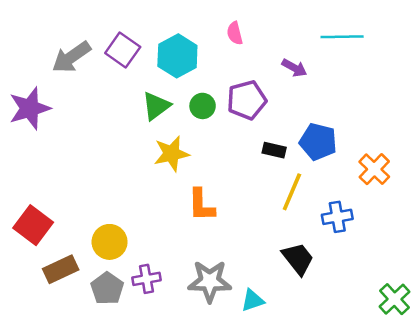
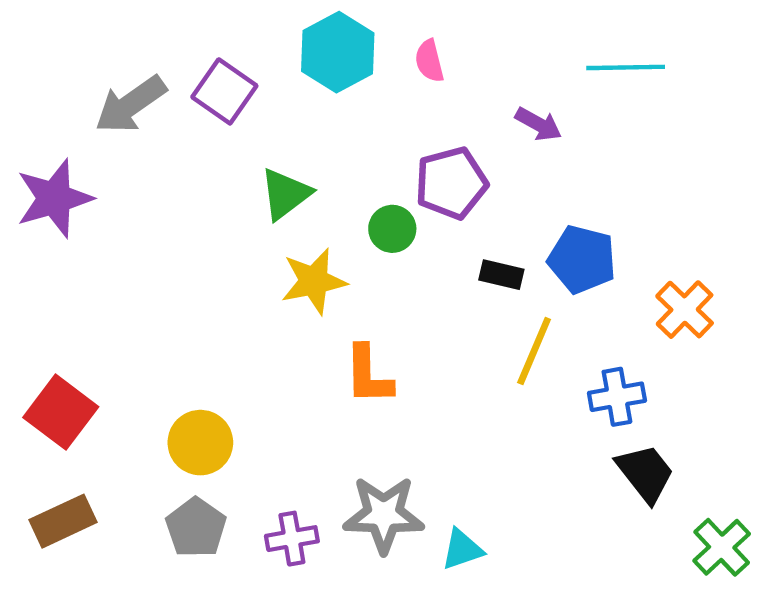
cyan hexagon: (177, 56) -> (338, 52), moved
green circle: (203, 106) -> (392, 229), moved
black trapezoid: (298, 259) -> (645, 473), moved
brown rectangle: (61, 269) -> (63, 521), moved
purple cross: (146, 279) -> (292, 539), moved

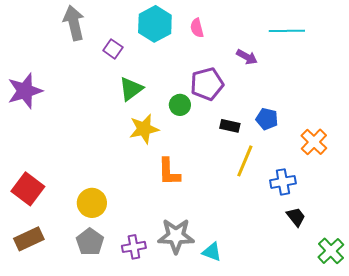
purple square: (224, 91) -> (113, 49), moved, size x0.7
gray arrow: (131, 105) -> (74, 23), moved, turned 112
blue pentagon: (582, 259) -> (267, 119), size x0.7
black trapezoid: (645, 473) -> (296, 217), size x0.7
cyan triangle: (462, 549) -> (212, 252), turned 40

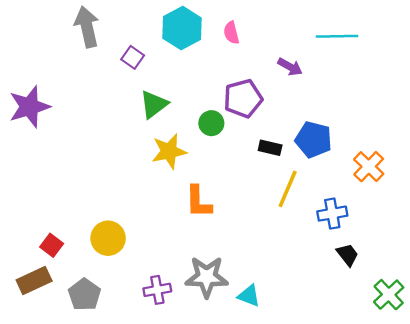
blue pentagon: (267, 119) -> (314, 140), size x1.4
red square: (28, 189) -> (52, 245), moved, size x0.6
gray pentagon: (90, 242) -> (85, 295), moved

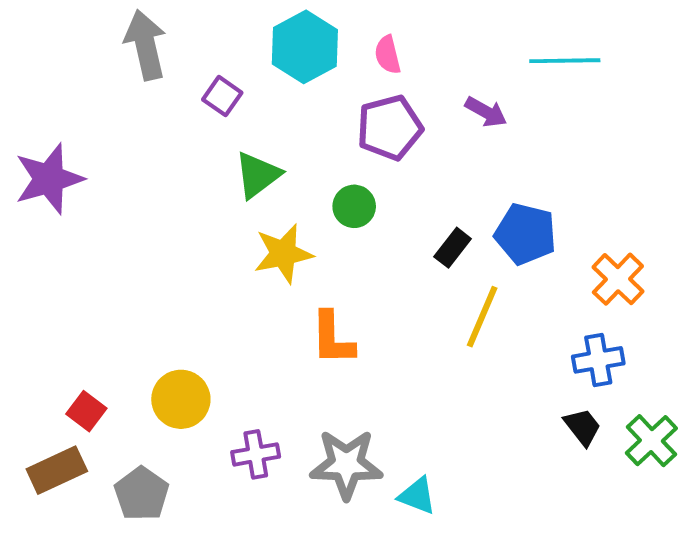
purple pentagon: (243, 98) -> (390, 128), moved
black rectangle: (270, 148) -> (453, 248), turned -65
blue cross: (332, 214) -> (598, 360), moved
purple cross: (157, 290) -> (256, 454), moved
green cross: (389, 295) -> (651, 441), moved

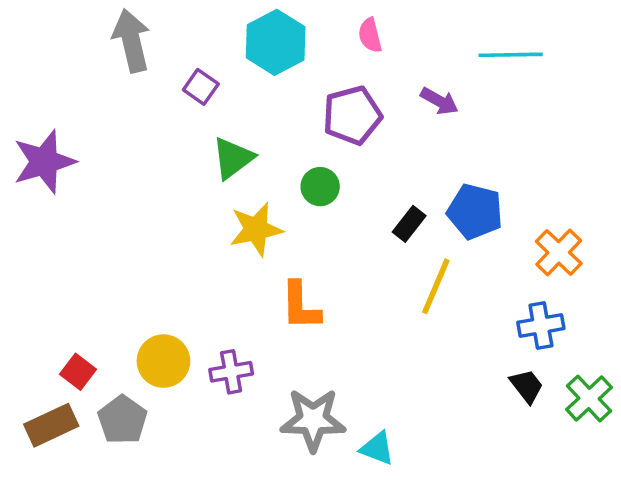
pink semicircle: (388, 55) -> (370, 35), moved
purple cross: (256, 454) -> (231, 372), moved
gray pentagon: (142, 494) -> (122, 420), moved

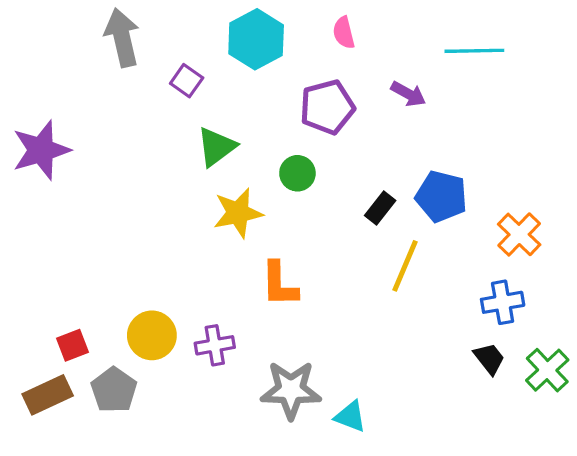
red square: (78, 372) -> (72, 345), turned 32

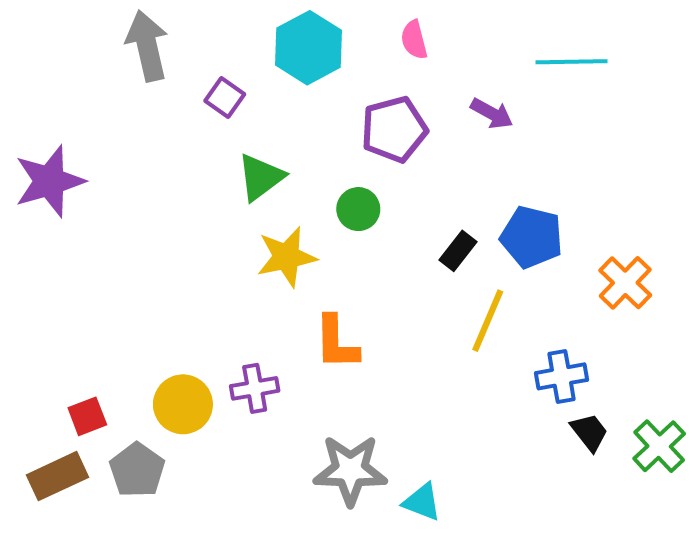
blue cross: (503, 302) -> (562, 376), moved
purple cross: (215, 345) -> (255, 388), moved

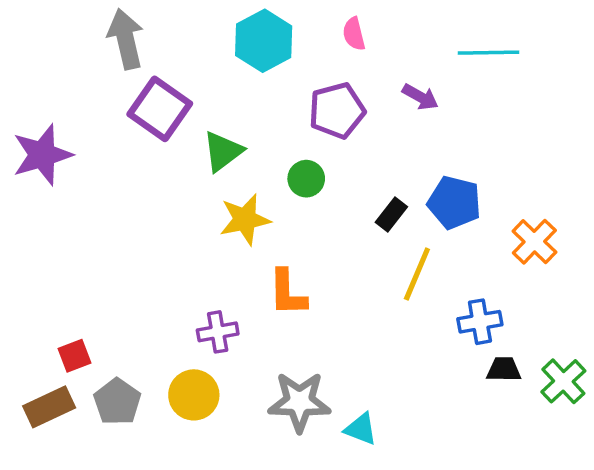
purple square: (225, 97) -> (160, 109), moved, size x1.8
yellow circle: (183, 404) -> (194, 395), moved
black trapezoid: (589, 432) -> (504, 369), turned -51

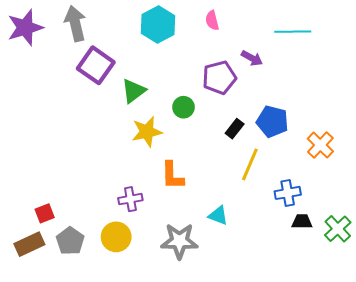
purple pentagon: (337, 111) -> (219, 78), moved
purple star: (42, 155) -> (25, 28), moved
cyan triangle: (361, 429) -> (218, 215), moved

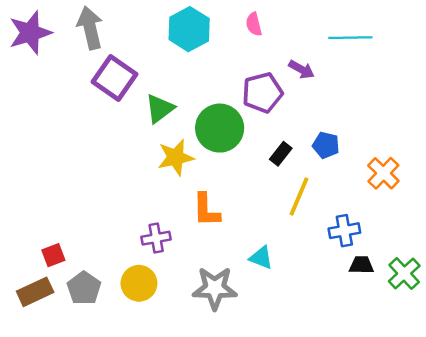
green circle: (184, 107) -> (220, 128), size x1.8
blue pentagon: (272, 122) -> (326, 145), size x0.7

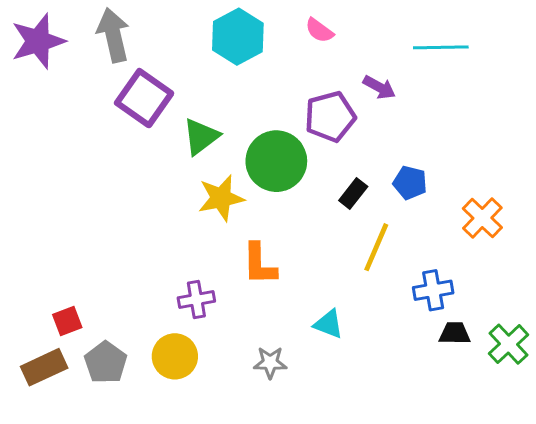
pink semicircle: (254, 24) -> (319, 30), turned -40
gray star: (215, 288) -> (270, 363), size x0.6

